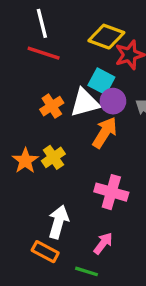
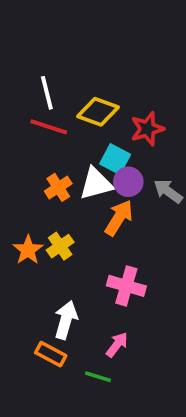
yellow diamond: (106, 37) -> (98, 112), moved

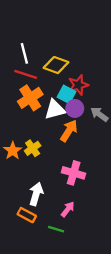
red star: (147, 129) -> (78, 85), moved
orange cross: (58, 187) -> (30, 98), moved, size x1.5

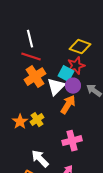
yellow diamond: (56, 65) -> (80, 47), moved
white triangle: (55, 110) -> (56, 87), turned -30
pink cross: (74, 173) -> (72, 141), turned -30
white arrow: (36, 194) -> (40, 159), turned -60

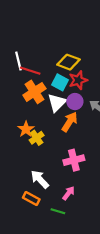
white line: (30, 39) -> (18, 61), moved
yellow diamond: (80, 47) -> (69, 62), moved
cyan square: (66, 74) -> (60, 82), moved
orange star: (20, 122) -> (26, 129), moved

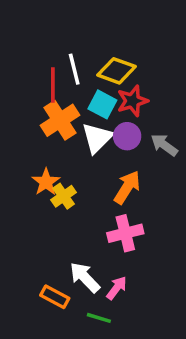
white line: (18, 61) -> (74, 69), moved
red line: (30, 71) -> (53, 85), turned 72
orange arrow: (70, 122) -> (127, 187), moved
white arrow: (40, 179) -> (85, 277), moved

